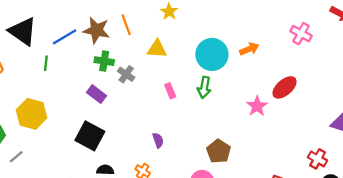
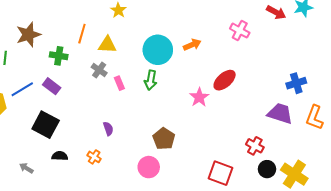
orange line: (126, 25) -> (82, 34), moved, turned 36
brown star: (96, 30) -> (28, 35), moved, turned -30
blue line: (65, 37) -> (22, 89), moved
gray cross: (126, 74) -> (99, 70), moved

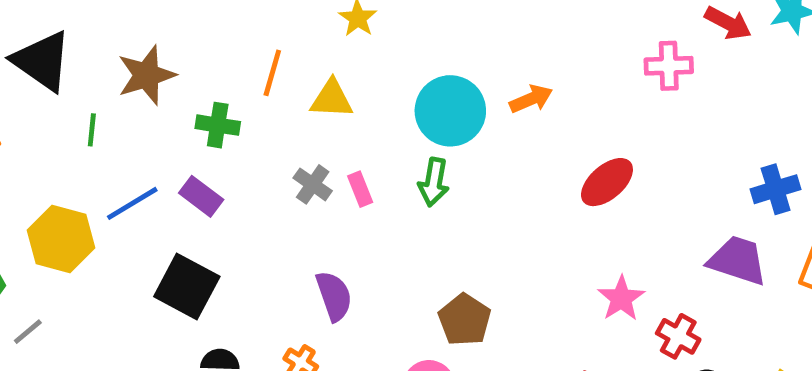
pink cross: (240, 31) -> (669, 66), moved, turned -30
gray cross: (99, 70) -> (313, 184), moved
pink star: (199, 97) -> (621, 298), moved
purple semicircle: (108, 129) -> (334, 296), size x1.5

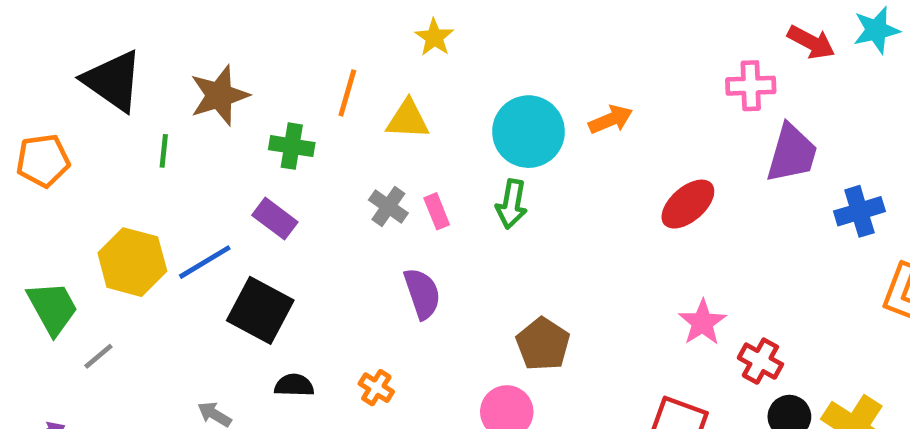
blue line: (132, 203) -> (205, 262), moved
purple trapezoid: (738, 260) -> (792, 153), moved, turned 88
purple semicircle: (334, 296) -> (422, 293), moved

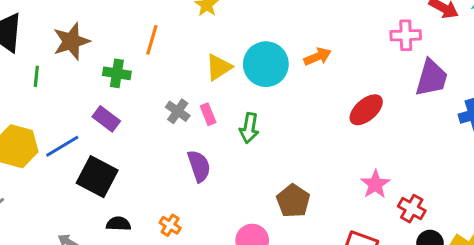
yellow triangle: (408, 120) -> (219, 67), moved, turned -36
green arrow: (512, 204) -> (249, 128), moved
brown pentagon: (543, 344) -> (293, 201), moved

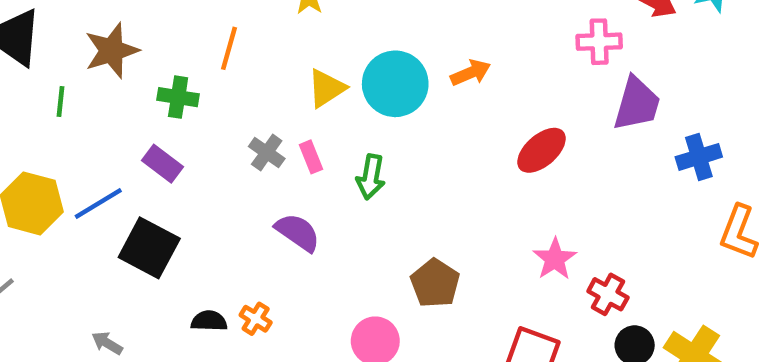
purple semicircle: (199, 166) -> (298, 232), turned -36
black semicircle: (118, 224) -> (209, 321), moved

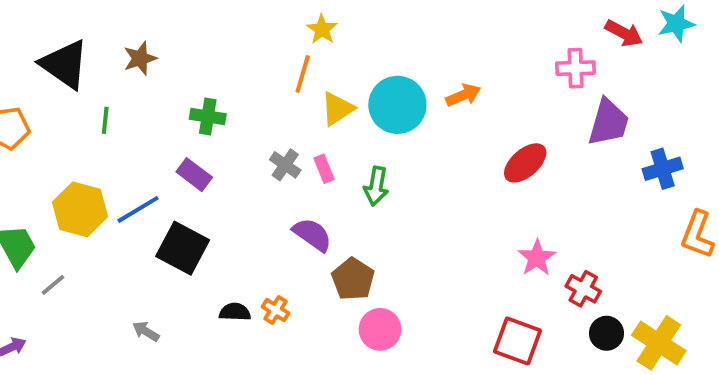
orange line: (229, 48) -> (303, 74), moved
brown star: (112, 51) -> (140, 58), moved, size x0.7
brown pentagon: (435, 283) -> (353, 279), moved

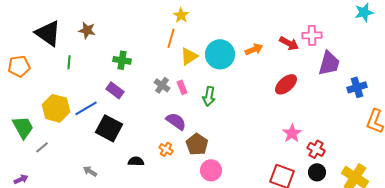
red arrow: (624, 33) -> (289, 43), moved
brown star: (140, 58) -> (87, 30), turned 30
orange cross: (276, 310) -> (166, 149), moved
black circle: (607, 333) -> (317, 172), moved

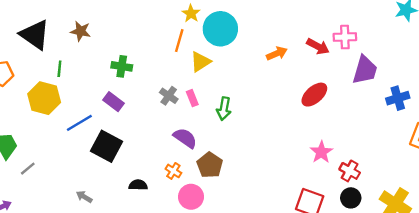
cyan circle: (220, 54) -> (220, 29), moved
yellow hexagon: (56, 108) -> (44, 98), moved
pink circle: (211, 170) -> (191, 197), moved

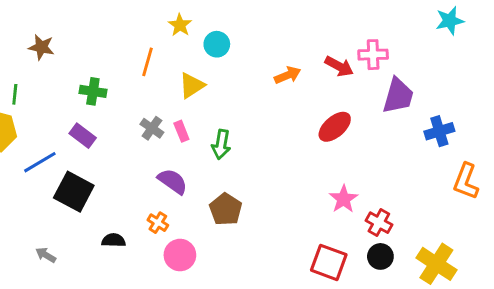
cyan circle: (220, 29) -> (217, 44), size x0.6
orange line: (179, 41) -> (147, 62), moved
brown pentagon: (210, 165) -> (226, 209), moved

